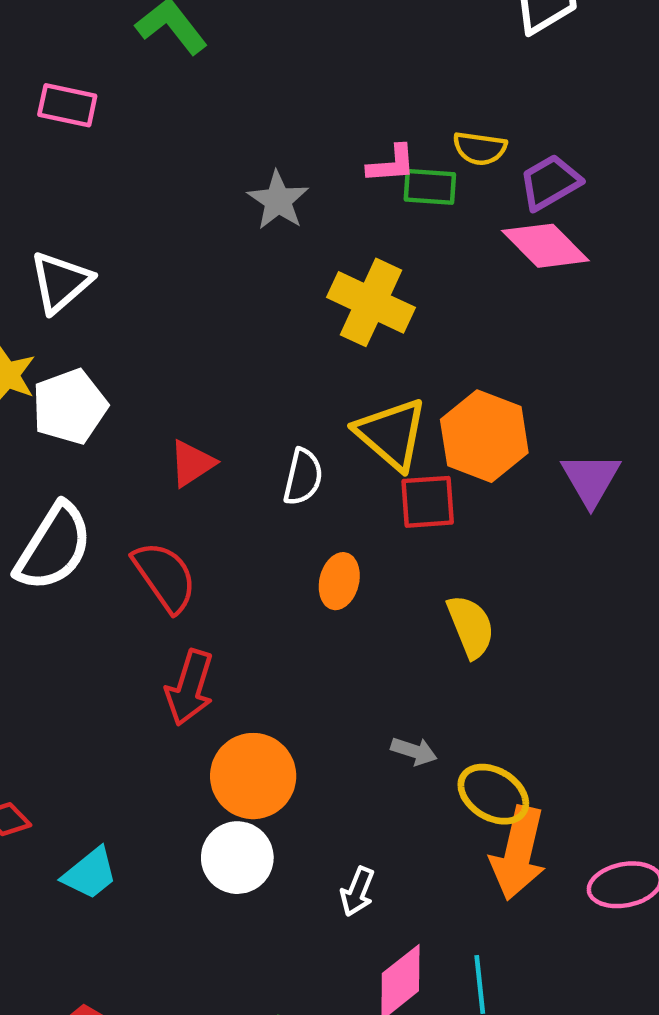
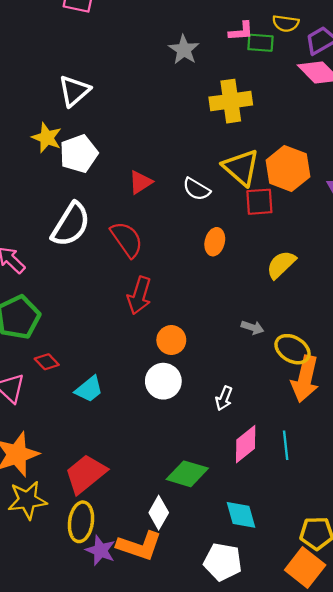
yellow cross: (371, 302) -> (231, 101), turned -33
white semicircle: (303, 477) -> (196, 189), turned 108
yellow semicircle: (471, 626) -> (281, 265), turned -112
orange circle: (253, 776) -> (171, 340), size x0.7

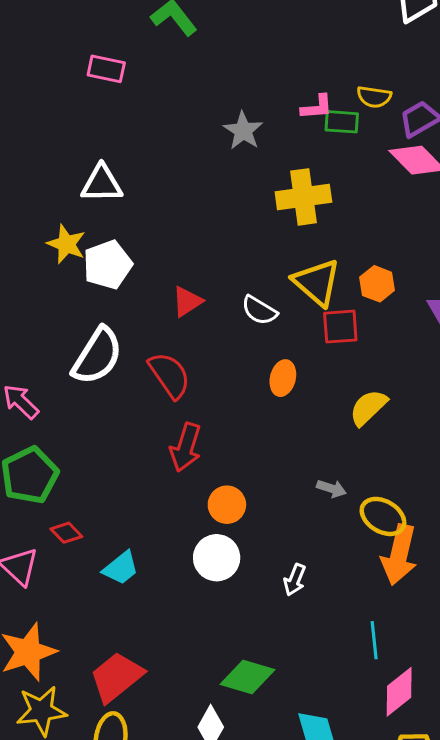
white triangle: (74, 91) -> (102, 184), turned 40
orange hexagon: (288, 169) -> (377, 284), size x0.6
pink diamond: (246, 444) -> (399, 692), moved

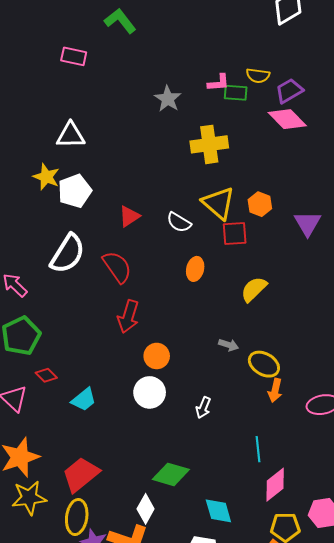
orange arrow: (399, 555) -> (275, 390), size x0.6

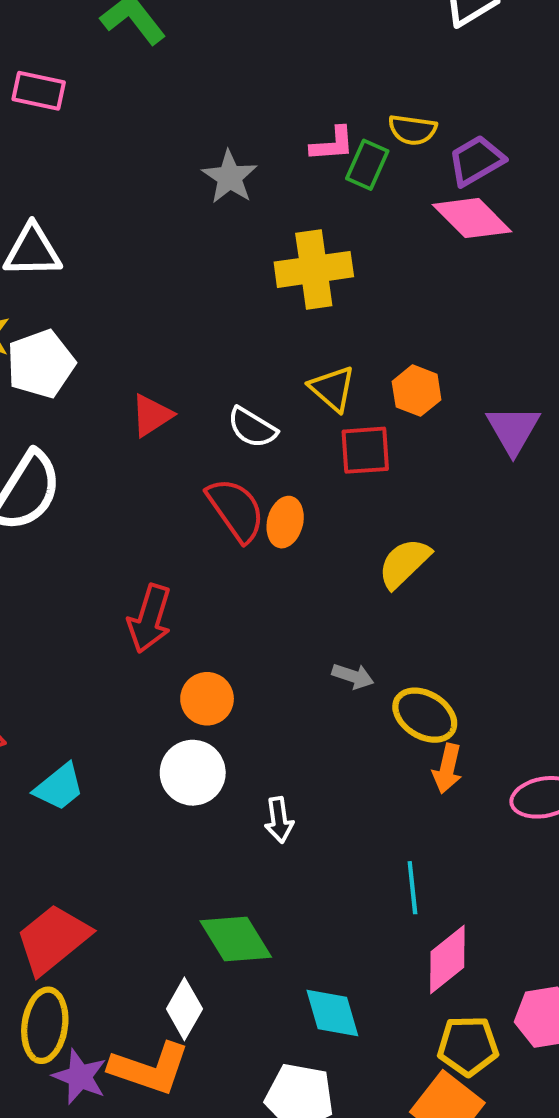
green rectangle: (236, 93) -> (367, 165), turned -70
yellow triangle: (218, 203) -> (332, 389), size x0.7
red semicircle: (117, 267) -> (236, 510), moved
white arrow: (203, 408) -> (279, 820), moved, turned -30
green diamond: (171, 474) -> (236, 939), turned 42

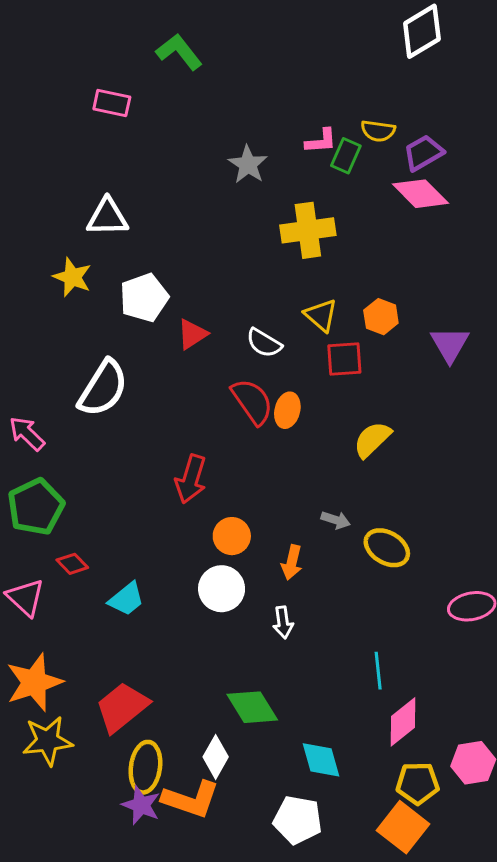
white pentagon: (41, 364) -> (144, 298), moved
orange arrow: (447, 769) -> (292, 562), moved
yellow ellipse: (45, 1025) -> (145, 767), moved

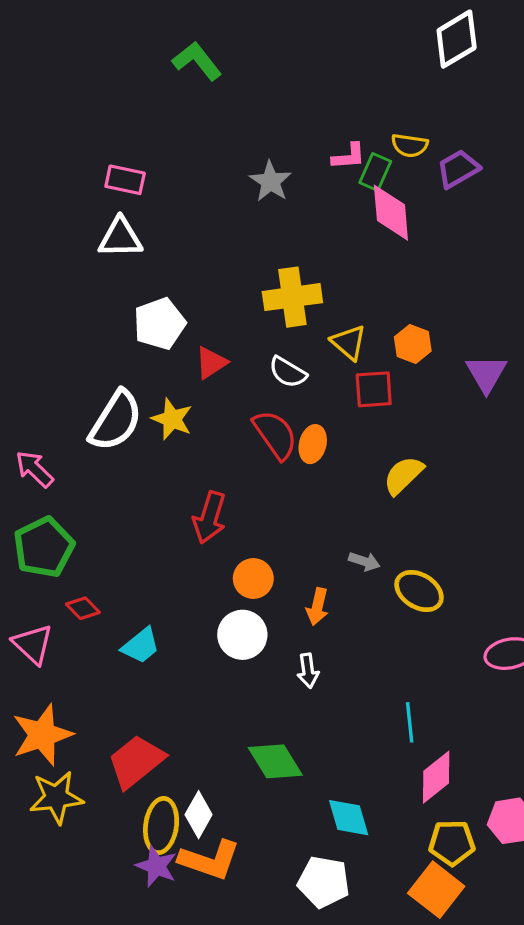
pink rectangle: (112, 103) -> (125, 180), moved
pink diamond: (420, 194) -> (391, 213), moved, turned 40
yellow cross: (308, 230) -> (292, 297), moved
yellow star: (72, 277) -> (172, 419), moved
white diamond: (216, 757) -> (199, 815), moved

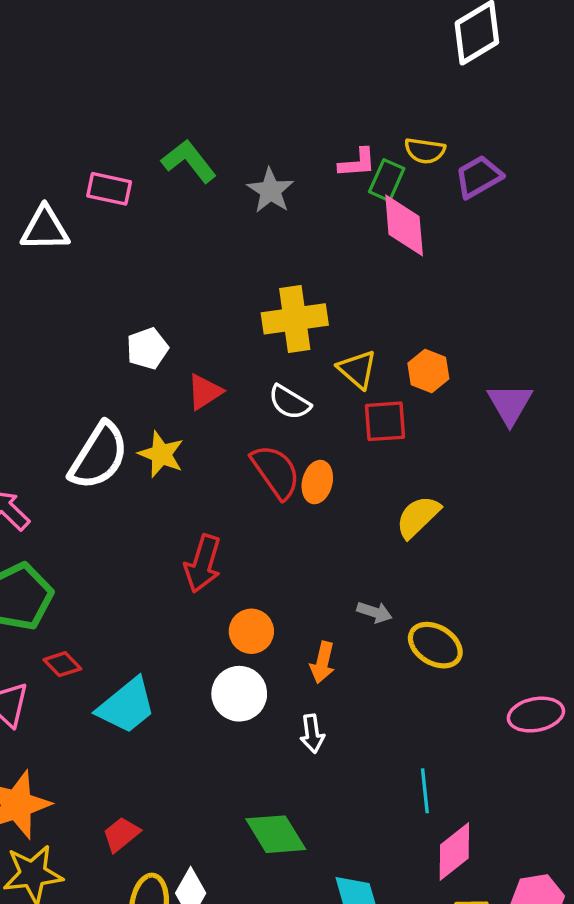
green L-shape: (197, 61) -> (189, 161), moved
white triangle: (120, 238) -> (45, 229), moved
white pentagon: (159, 324) -> (147, 348), size x0.7
cyan trapezoid: (141, 646) -> (126, 706), size x1.4
red trapezoid: (136, 761) -> (121, 834), size x0.6

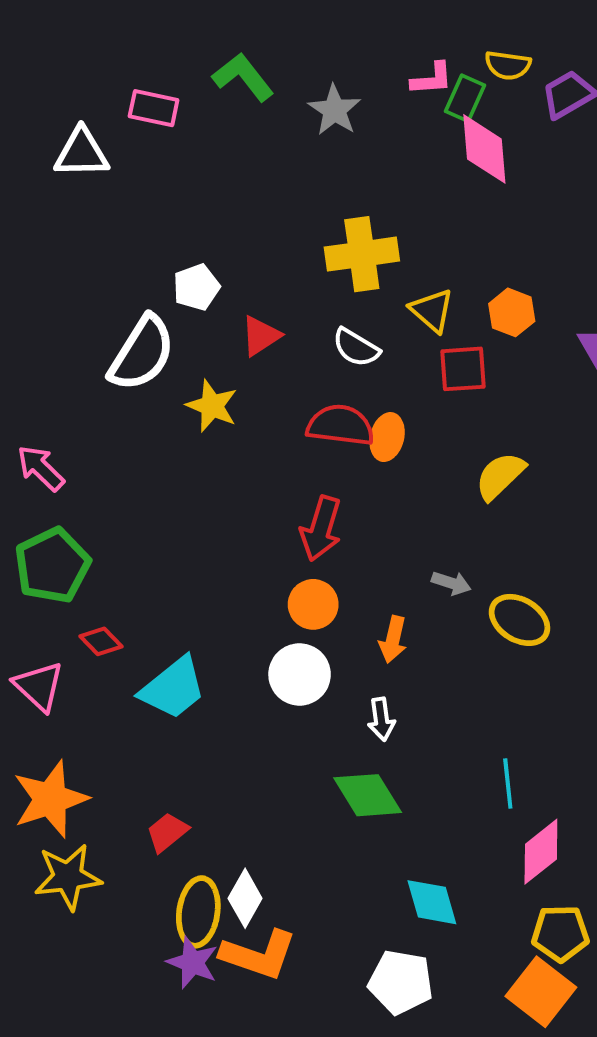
white semicircle: (99, 456) -> (142, 353), moved
red semicircle: (276, 472) -> (340, 425), turned -48
red arrow: (203, 564) -> (321, 529), moved
green diamond: (276, 834) -> (368, 795), moved

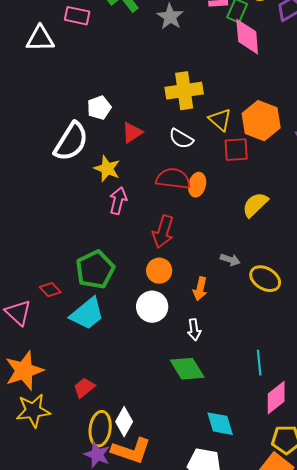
orange hexagon: (512, 312) -> (261, 121), size x1.6
pink arrow: (41, 468) -> (118, 201), moved, turned 60
green pentagon: (52, 565) -> (95, 270), moved

